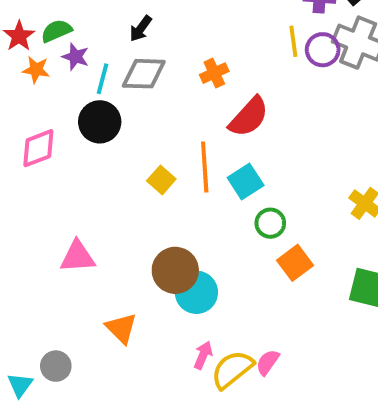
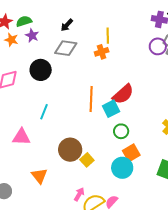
yellow line: (293, 41) -> (108, 36), moved
cyan line: (102, 79) -> (44, 112), moved
red semicircle: (249, 117) -> (123, 94), moved
yellow square: (161, 180) -> (87, 160), moved
cyan circle: (196, 292) -> (122, 168), moved

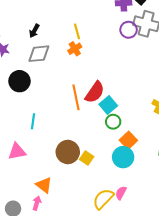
red semicircle: (123, 94) -> (95, 92), moved
cyan square: (111, 109) -> (108, 105), moved
pink arrow: (79, 194) -> (37, 203), moved

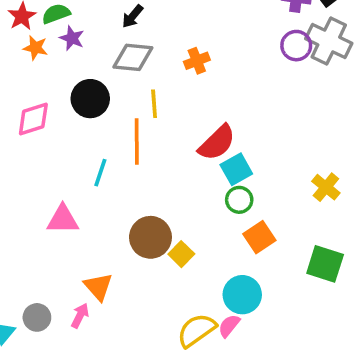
yellow line: (77, 31) -> (154, 104), moved
orange line: (76, 97) -> (137, 142), moved
cyan circle: (123, 157) -> (242, 295), moved

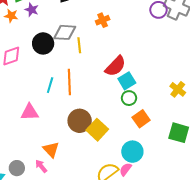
gray diamond: (133, 57) -> (65, 32), moved
orange line: (137, 142) -> (69, 82), moved
yellow square: (181, 254) -> (97, 130), size x1.5
pink arrow: (80, 316) -> (41, 166), turned -64

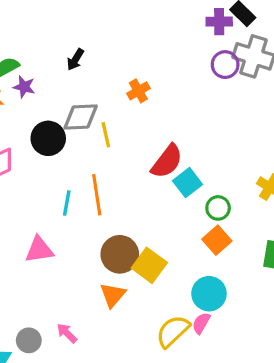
green circle: (129, 98) -> (218, 208), moved
orange triangle: (51, 150) -> (113, 295), moved, turned 30

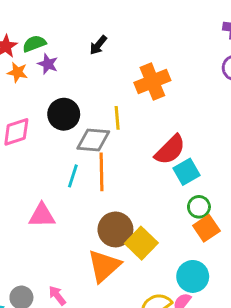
orange cross: (138, 91) -> (152, 81), size x1.6
gray diamond: (81, 117) -> (93, 140), moved
green circle: (218, 208) -> (199, 207), moved
orange triangle: (113, 295) -> (104, 266), size x1.4

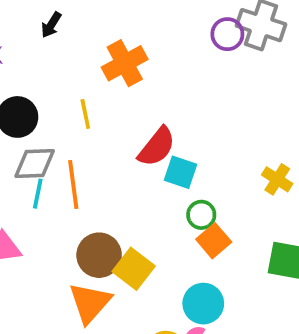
gray diamond: (93, 140) -> (35, 163), moved
cyan square: (186, 172) -> (180, 172), turned -35

